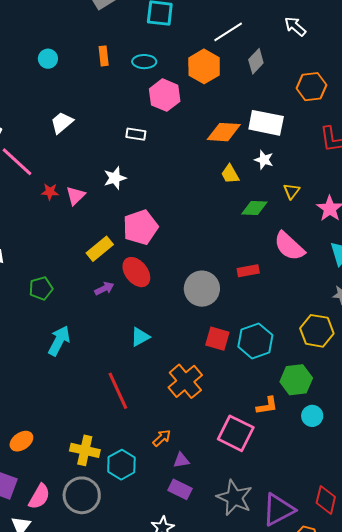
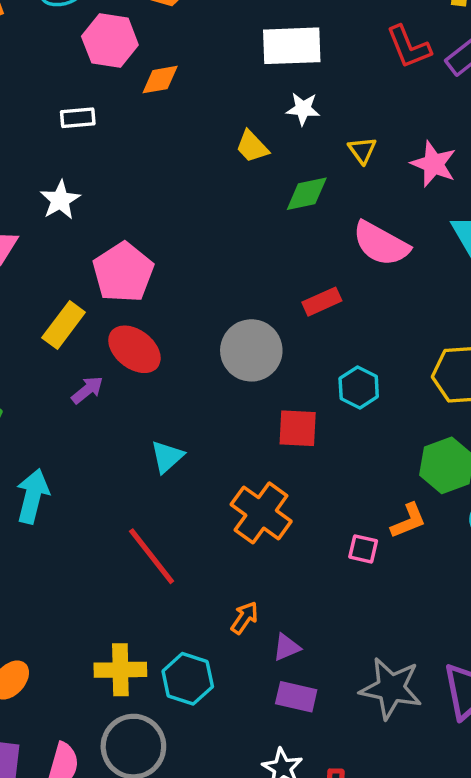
orange diamond: (224, 132) -> (160, 80), moved, size x0.7
cyan hexagon: (255, 341) -> (359, 388), moved, size x0.7
pink square: (236, 433) -> (363, 549), moved, size x0.5

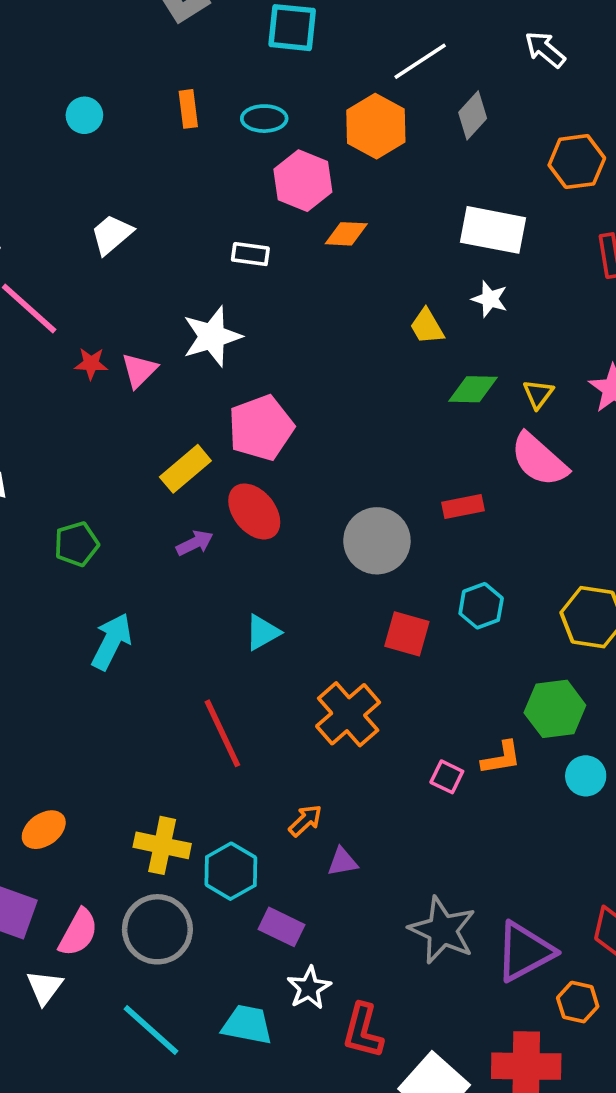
yellow triangle: (362, 150) -> (538, 394), moved
white star: (60, 200) -> (212, 336), size x1.4
purple rectangle: (296, 697) -> (281, 927), moved

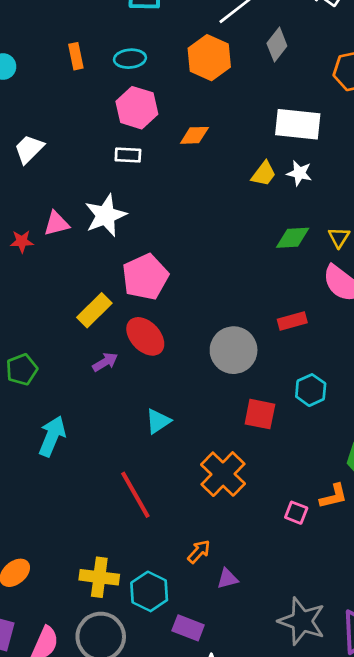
pink hexagon: (303, 181) -> (137, 108), moved
yellow trapezoid: (427, 326) -> (264, 174), moved, turned -108
pink triangle: (139, 370) -> (56, 224), moved, turned 36

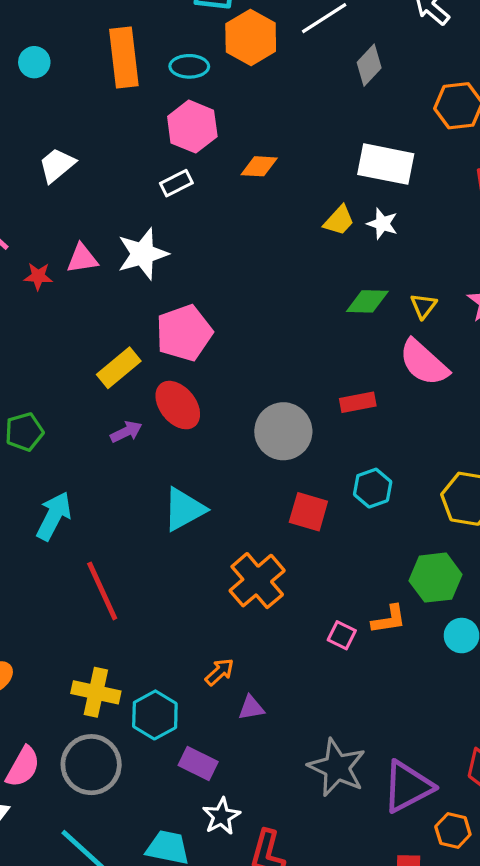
orange rectangle: (76, 56) -> (124, 57), size x1.8
orange hexagon: (209, 58) -> (251, 38), moved
white rectangle: (128, 155) -> (176, 183), turned -35
cyan triangle: (158, 421) -> (184, 509), size x1.4
red line: (135, 495) -> (102, 591), moved

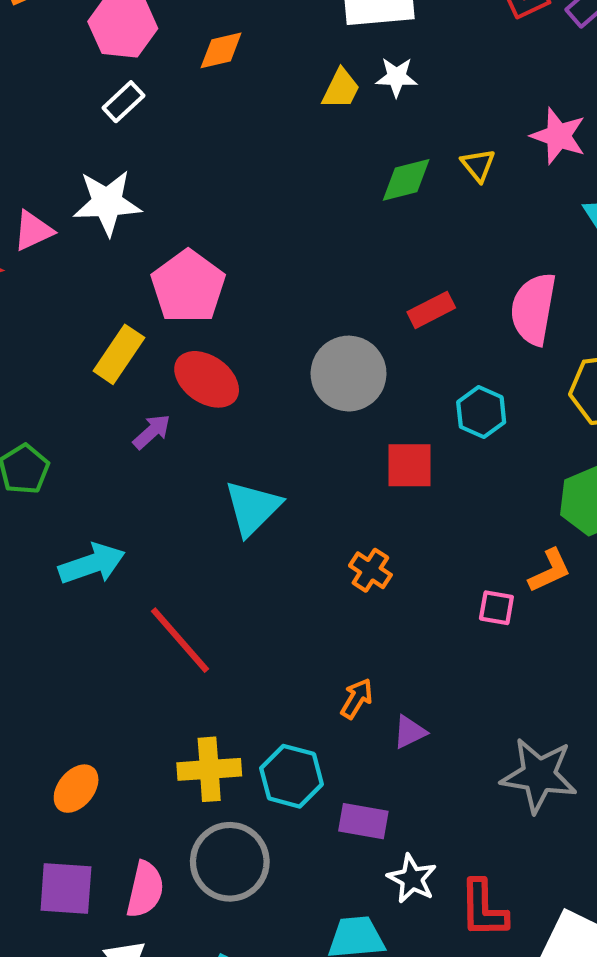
white star: (143, 254) -> (107, 203), turned 30
pink semicircle: (424, 363) -> (533, 309), moved, turned 74
cyan arrow: (54, 516) -> (92, 564), turned 60
orange cross: (257, 581) -> (370, 570), size x0.6

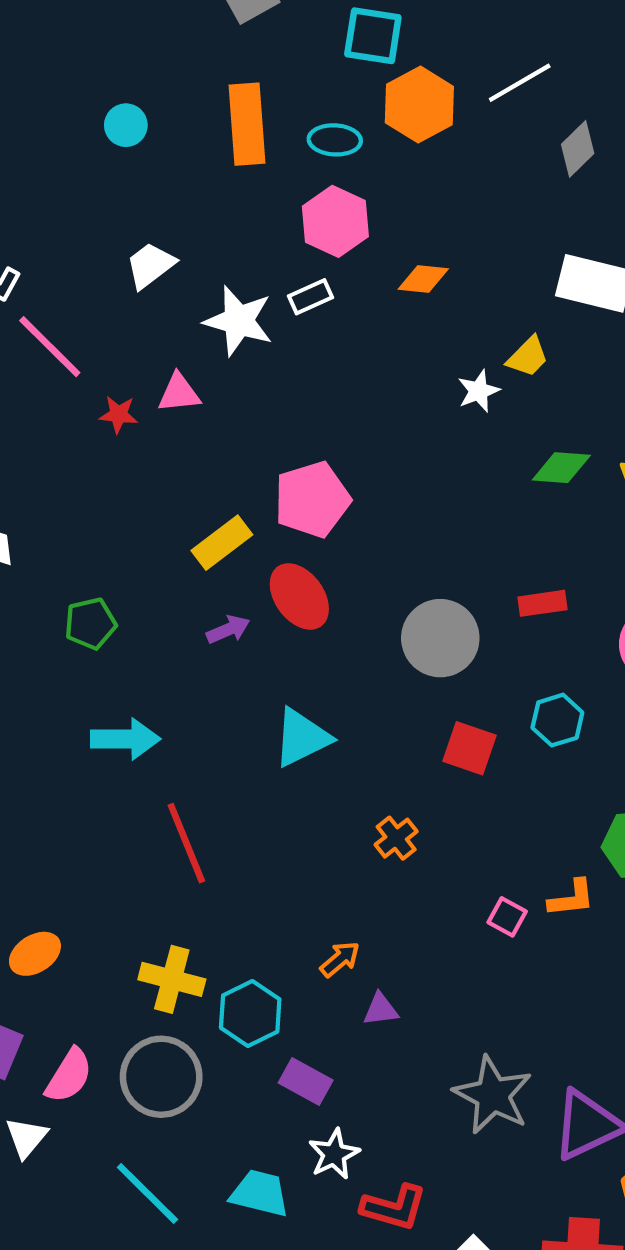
white star: (397, 77) -> (479, 391), moved, turned 30
white star: (107, 203) -> (239, 321), moved
red L-shape: (483, 909) -> (394, 1207), turned -92

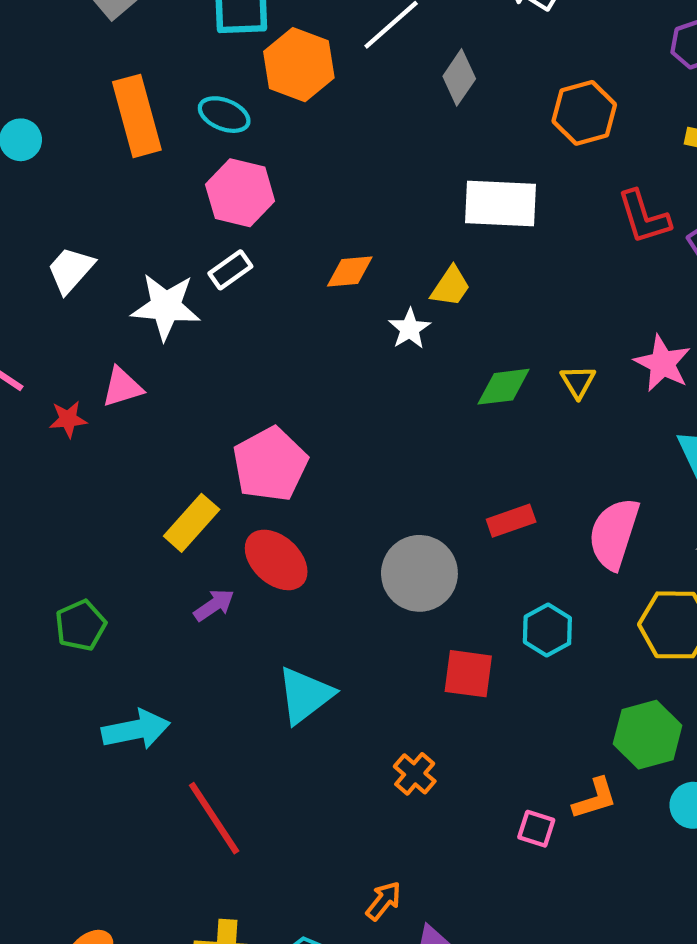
cyan ellipse: (335, 140) -> (224, 115), turned 30
orange diamond: (423, 279) -> (350, 271), moved

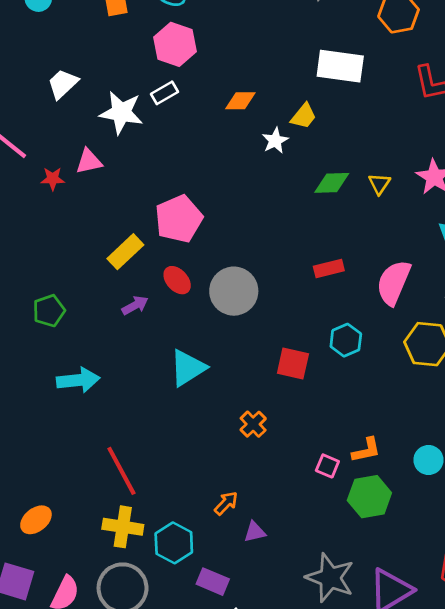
red ellipse: (276, 560) -> (177, 280), size x0.7
gray circle: (419, 573) -> (234, 291), moved
green hexagon: (648, 735) -> (369, 497), moved
red line: (214, 818) -> (121, 471), moved

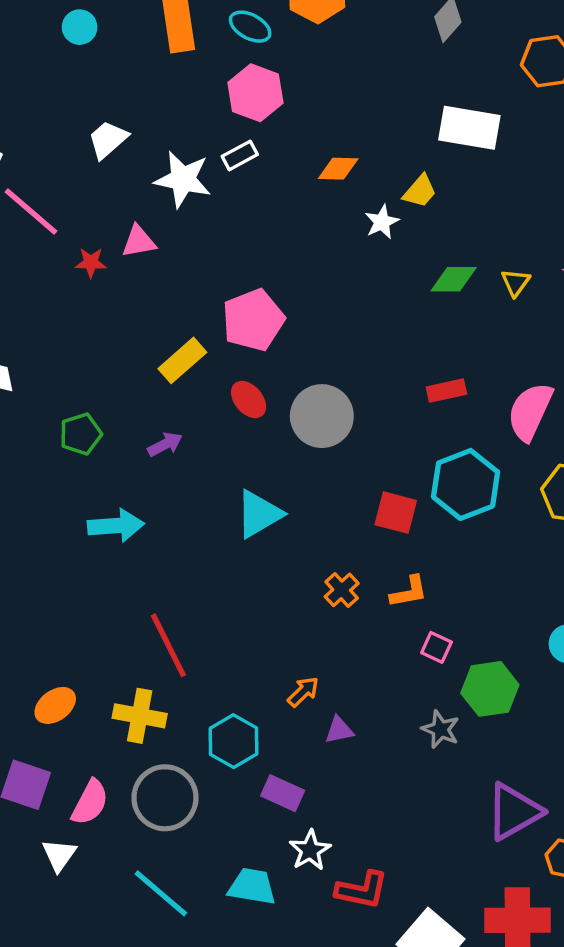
purple arrow: (135, 305) -> (165, 444), moved
cyan hexagon: (346, 340) -> (466, 484), size x1.6
orange L-shape: (366, 450) -> (409, 592), moved
yellow cross: (123, 527) -> (140, 716), moved
gray star: (330, 578) -> (441, 729), moved, size x0.6

